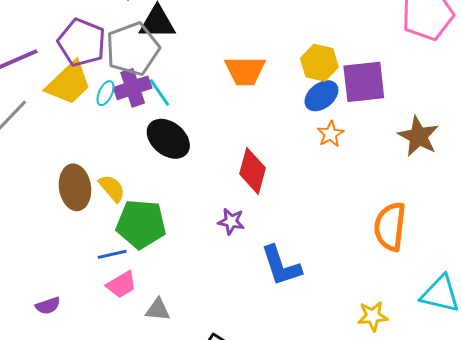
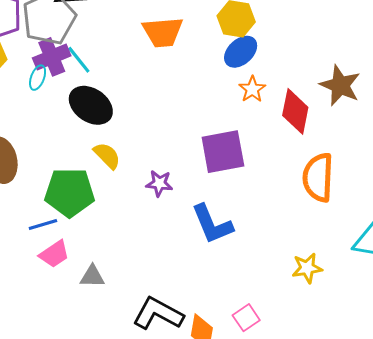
purple square: (364, 82) -> (223, 152), moved
cyan ellipse: (105, 93) -> (38, 78), moved
red diamond: (252, 171) -> (295, 111), moved
yellow semicircle: (112, 188) -> (107, 156), moved

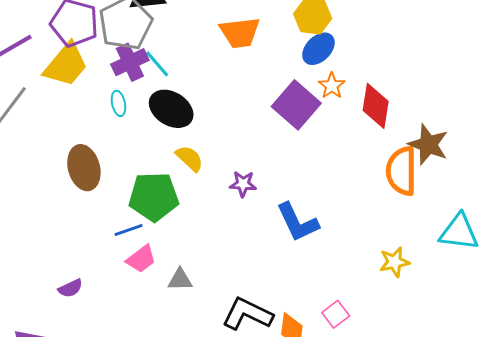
cyan ellipse: (38, 78) -> (118, 103), moved, turned -30
brown star: (340, 85) -> (428, 145), moved
purple square: (223, 152) -> (296, 105), moved, turned -36

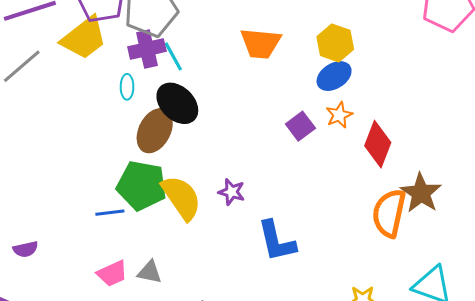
purple square: (296, 105) -> (300, 126), size x0.6
yellow semicircle: (190, 158) -> (181, 198), moved, size x1.6
brown ellipse: (84, 168) -> (155, 131), moved, turned 30
pink trapezoid: (141, 259) -> (112, 273), moved
purple semicircle: (70, 288) -> (26, 249), moved

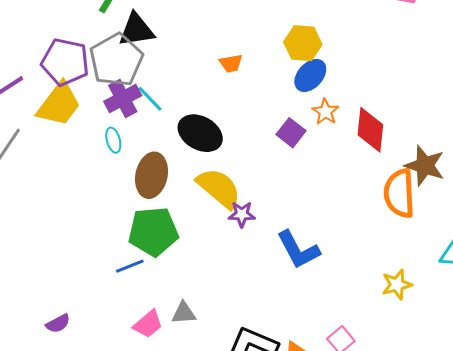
orange trapezoid: (261, 43) -> (231, 63), size x0.6
black ellipse: (177, 103) -> (200, 133), moved
yellow semicircle: (181, 198) -> (219, 188), moved

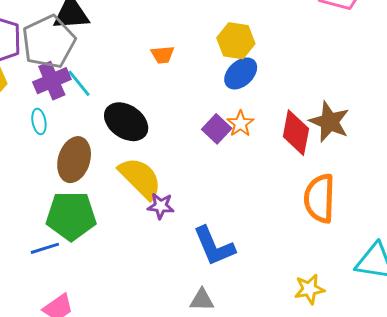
orange star: (325, 112) -> (240, 124), moved
brown star: (425, 166) -> (329, 122), moved
gray triangle: (184, 313) -> (202, 300), moved

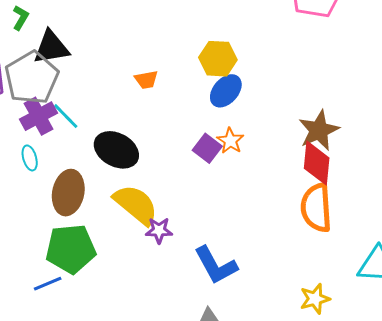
brown star: (329, 122) -> (319, 130), turned 30
red diamond: (296, 133) -> (317, 163), moved

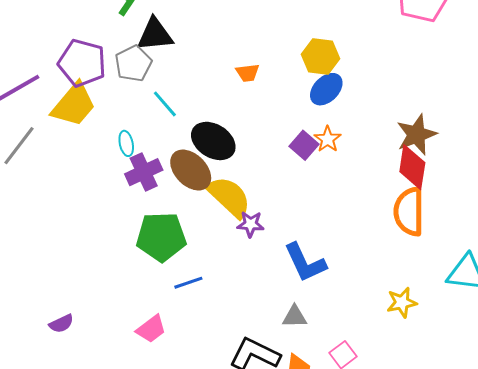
gray pentagon: (32, 78) -> (133, 64), size x0.7
purple cross: (38, 116) -> (144, 172), moved
brown ellipse: (68, 193) -> (191, 170), moved, turned -60
blue line: (48, 284) -> (188, 283), moved

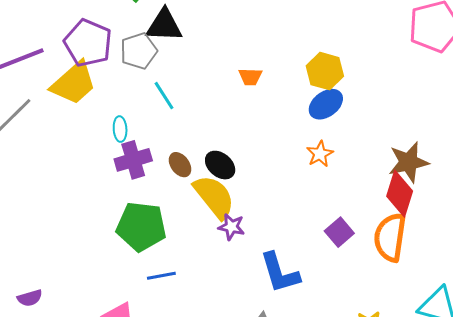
black ellipse: (213, 141) -> (220, 165), moved, size x0.7
purple square: (304, 145) -> (339, 232), moved
brown ellipse: (191, 170) -> (180, 165), size x0.6

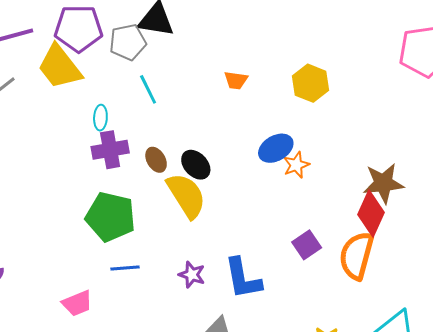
purple pentagon: (88, 43) -> (78, 28), turned -30
yellow trapezoid: (74, 83) -> (60, 67), turned 87
blue ellipse: (326, 104) -> (276, 148), moved
purple star: (231, 227) -> (192, 275), moved

